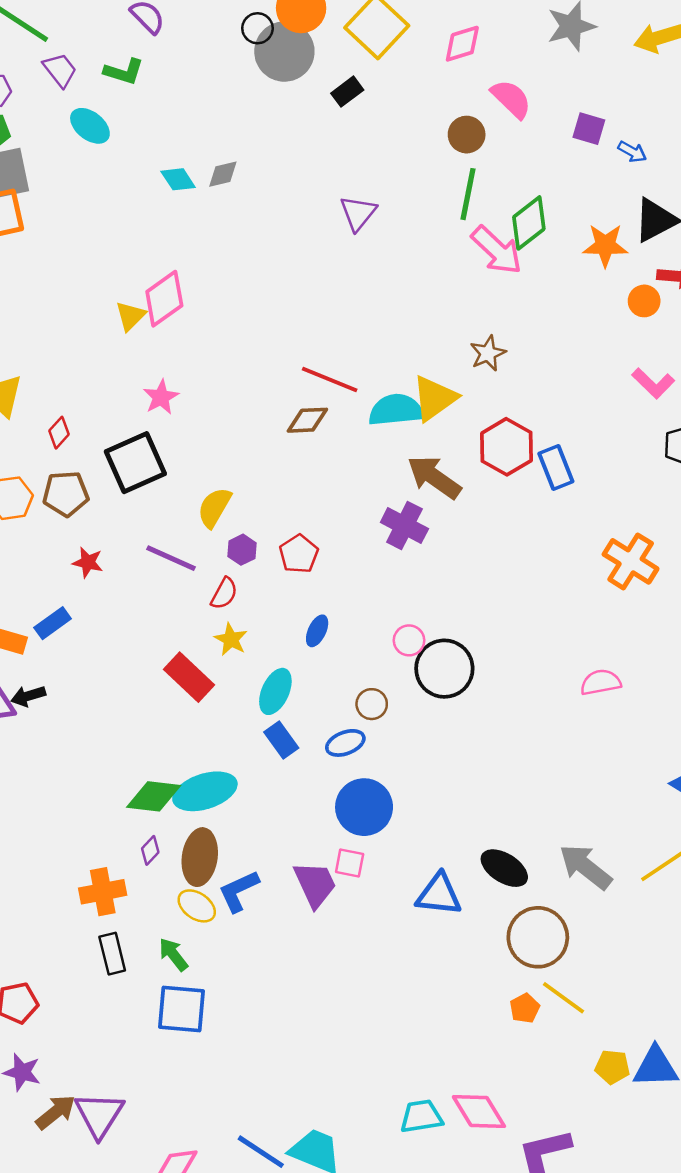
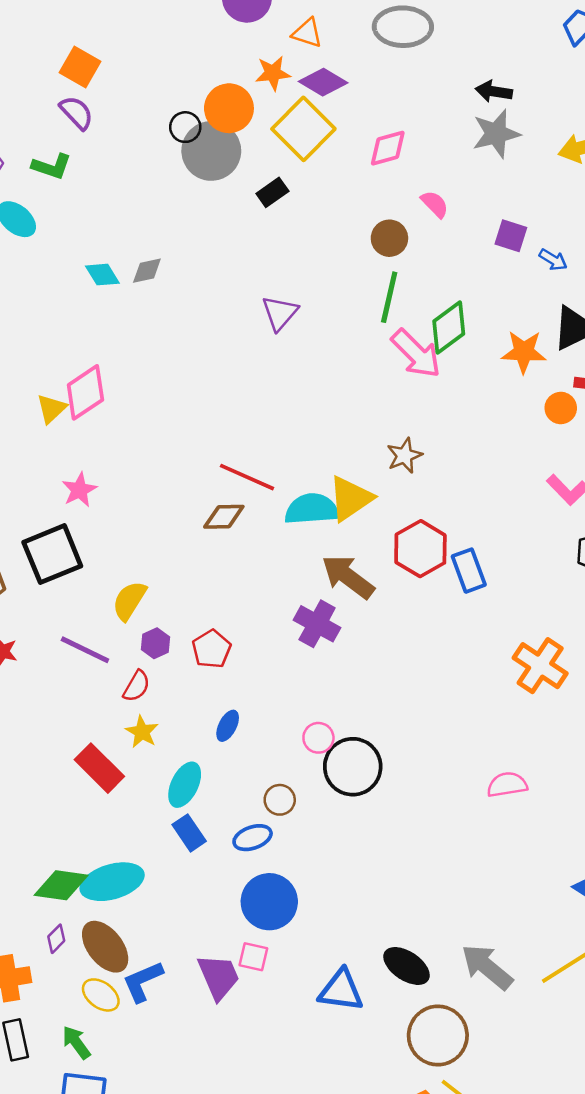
pink semicircle: (511, 99) -> (435, 204), size x0.7
brown ellipse: (200, 857) -> (105, 947), turned -48

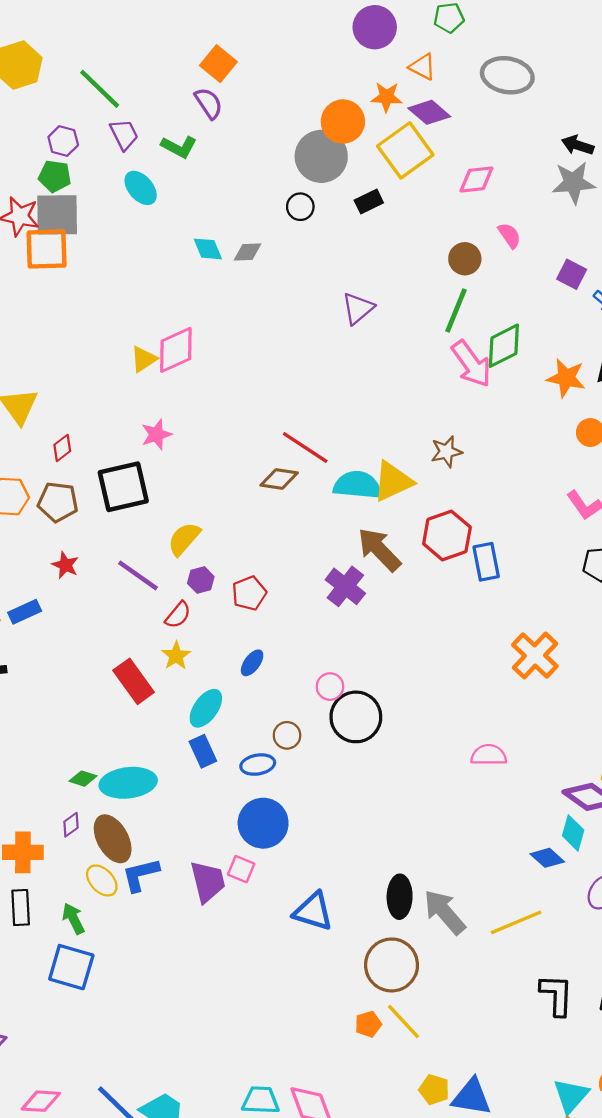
black circle: (185, 127) -> (300, 207), moved
green diamond: (61, 885) -> (83, 779), size x0.6
black ellipse: (407, 966) -> (400, 897), moved, turned 48

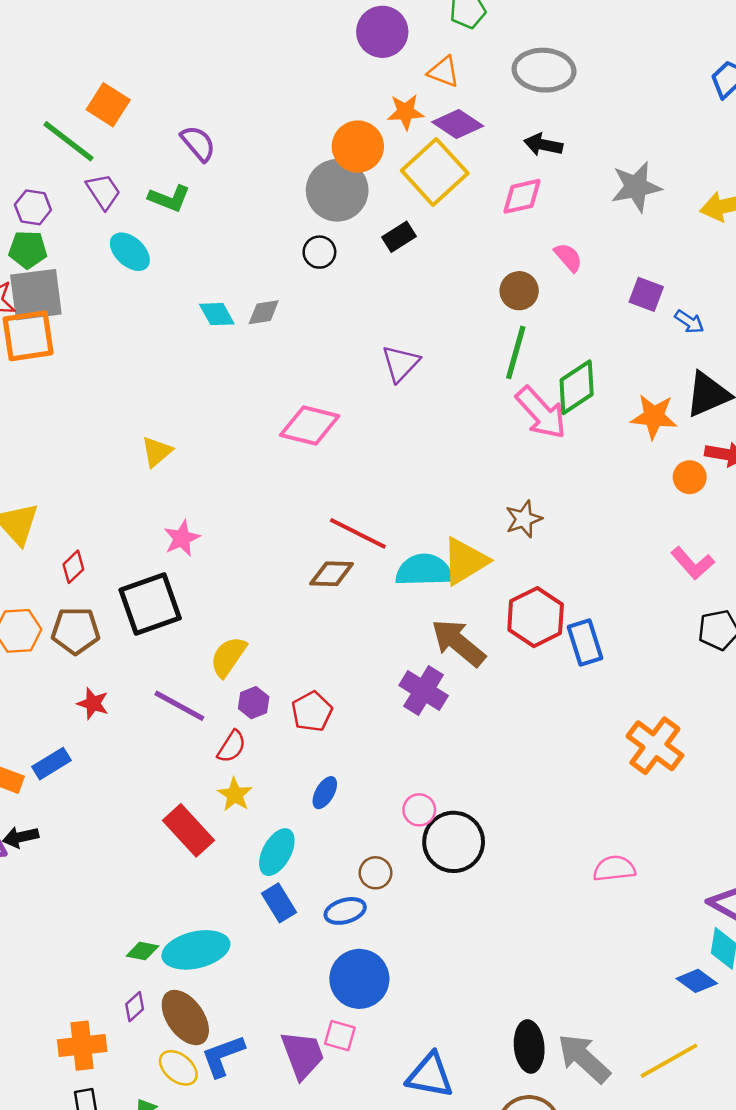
orange square: (218, 64) -> (108, 105), moved
black arrow: (578, 145) -> (543, 145), moved
pink diamond: (176, 350) -> (310, 426), moved, turned 45

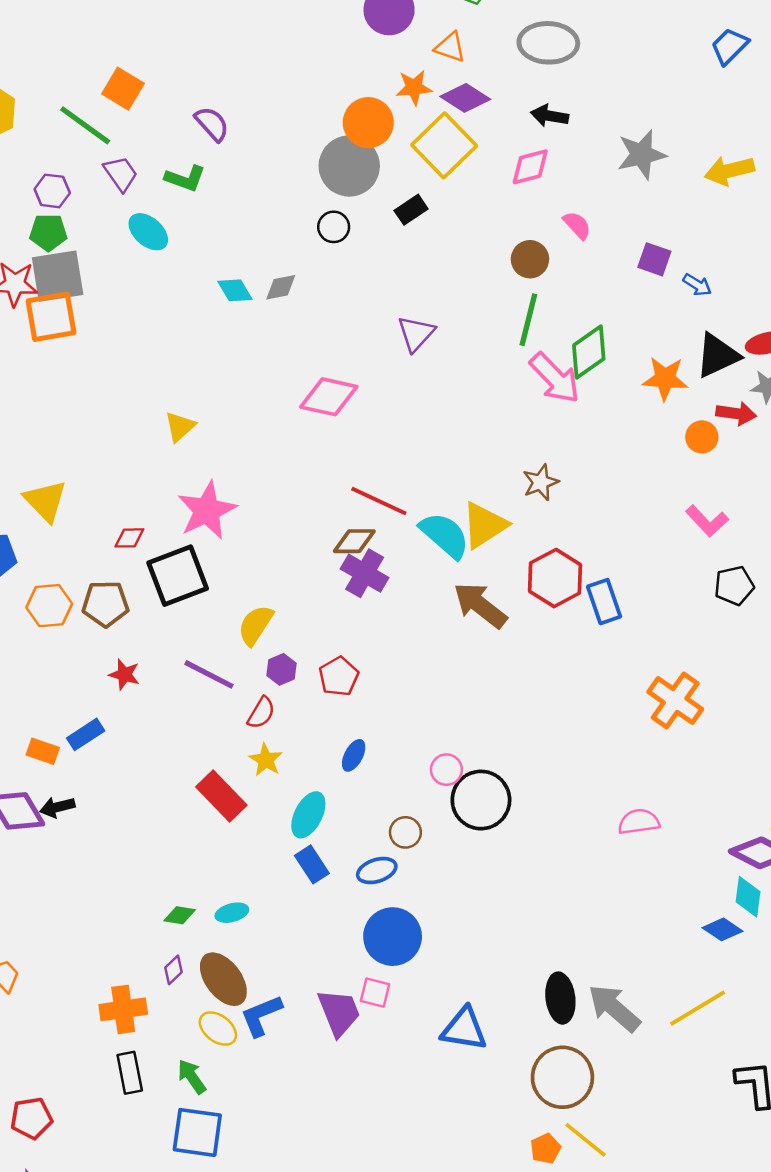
pink star: (182, 538) -> (207, 511), size x1.6
red diamond: (73, 567) -> (129, 538), moved, turned 44
cyan semicircle: (424, 570) -> (445, 535), turned 44
purple cross: (424, 691) -> (365, 573), moved
cyan ellipse: (196, 950) -> (232, 913), size x0.5

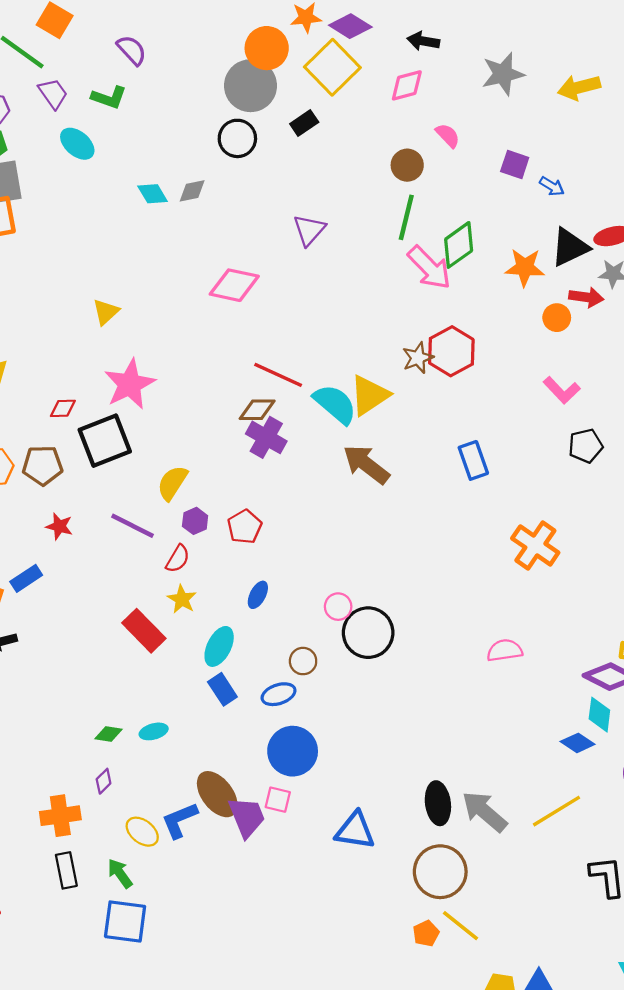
black circle: (334, 227) -> (237, 138), size x1.4
red hexagon: (555, 578) -> (451, 351), moved
brown ellipse: (223, 979) -> (217, 794), moved

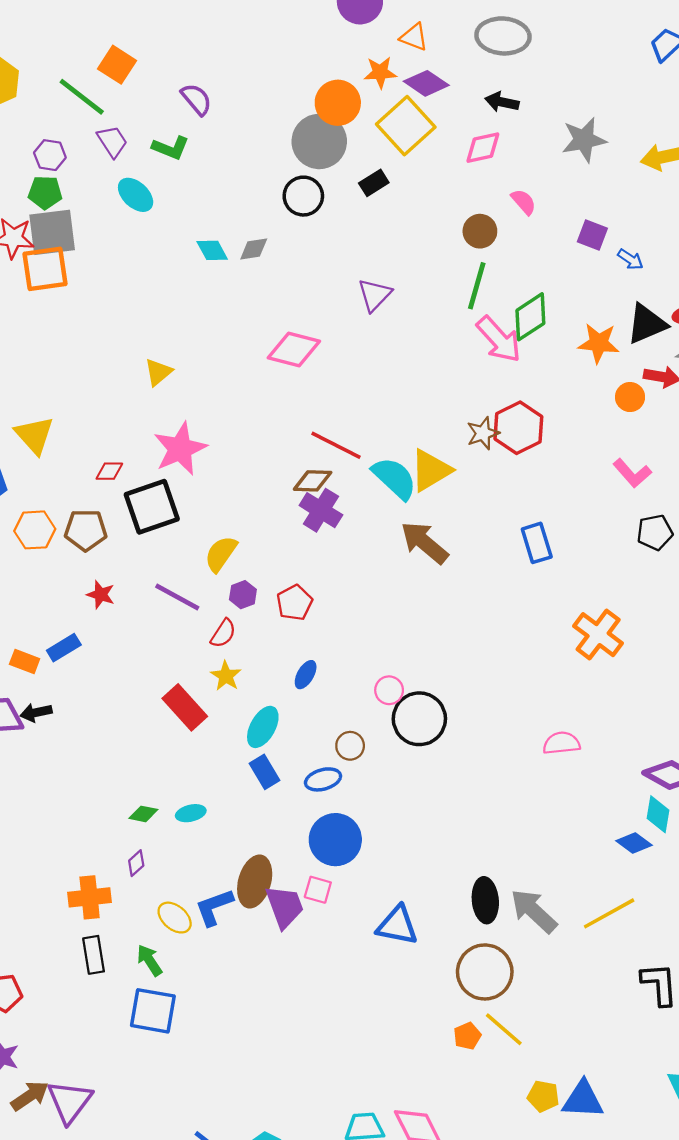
brown ellipse: (217, 794) -> (255, 881), turned 51

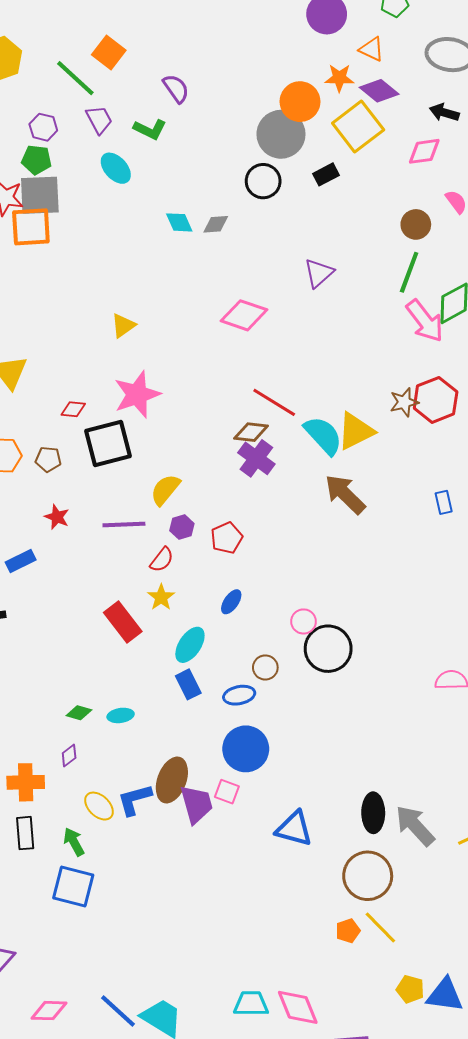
brown pentagon: (86, 530) -> (48, 459), size x0.7
blue rectangle: (537, 543) -> (444, 502), size x0.7
purple line: (177, 597) -> (124, 525), turned -36

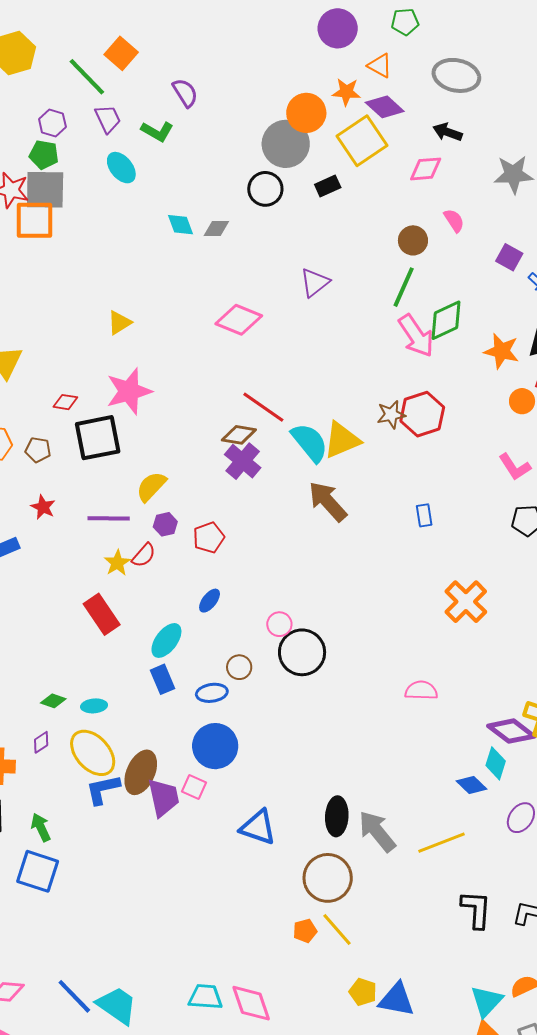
yellow star: (161, 597) -> (117, 563), moved
yellow ellipse: (99, 806) -> (93, 753), moved, size x1.6

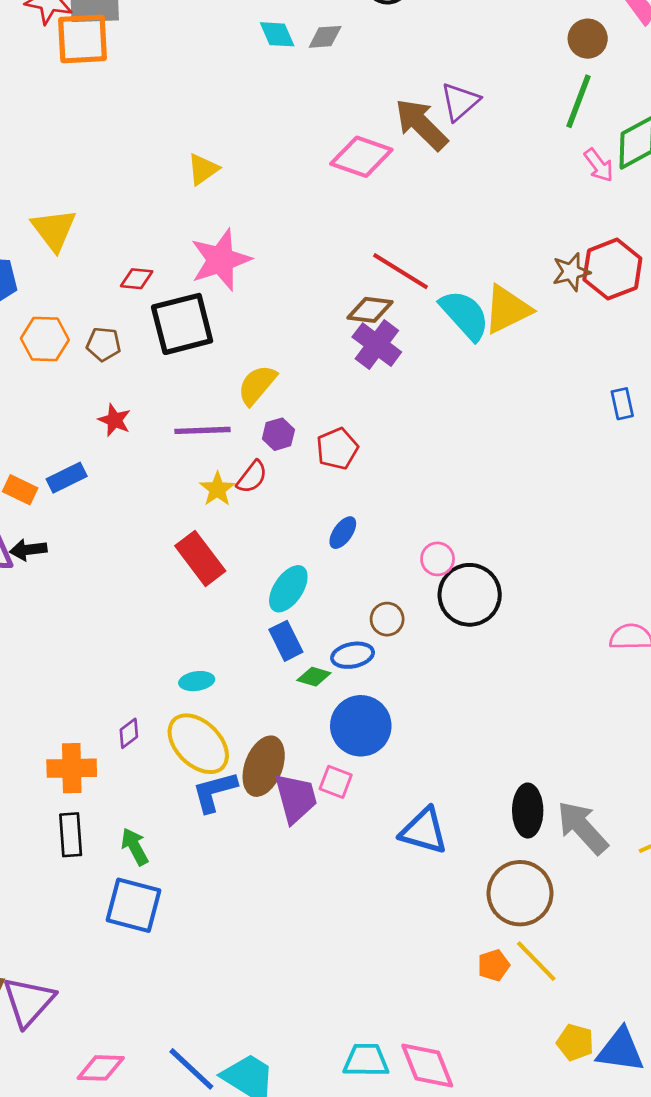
pink arrow: (416, 336) -> (599, 165), size x0.6
brown arrow: (328, 501) -> (421, 124), moved
green diamond: (53, 701) -> (314, 677), moved

